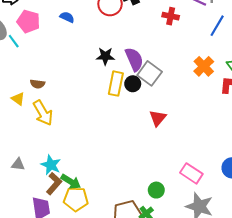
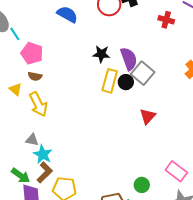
blue semicircle: (67, 17) -> (67, 14), size x1.5
pink pentagon: (28, 21) -> (32, 53), moved
gray triangle: (18, 164) -> (32, 140), moved
green arrow: (71, 182) -> (21, 176), moved

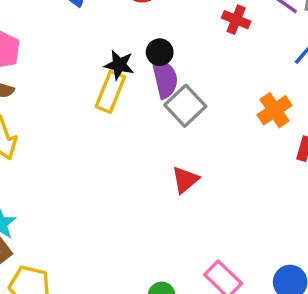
yellow rectangle: (110, 81) -> (110, 92), moved
black circle: (126, 82) -> (160, 52), moved

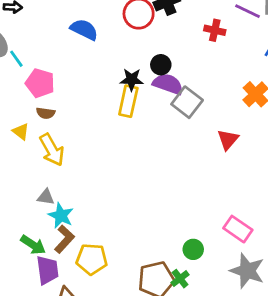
purple semicircle: (165, 78) -> (168, 84), turned -48
red triangle: (185, 180) -> (228, 140), moved

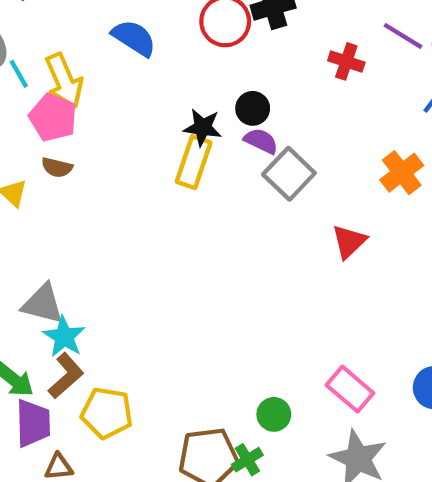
purple semicircle: (168, 84) -> (261, 141), size x0.7
yellow arrow: (52, 150) -> (64, 81), moved
gray triangle: (46, 197) -> (43, 304), size x1.5

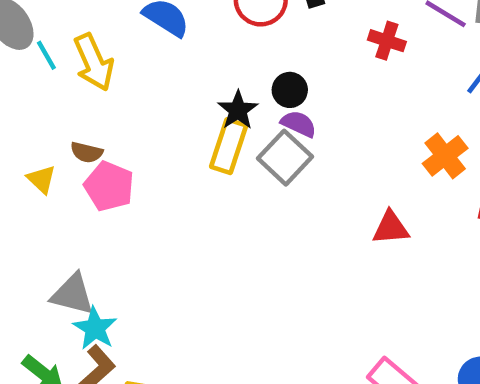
pink pentagon: (53, 117) -> (109, 186), moved
black star: (203, 127) -> (238, 110), turned 30
gray square: (289, 174) -> (285, 158), moved
red triangle: (349, 242) -> (391, 228), turned 39

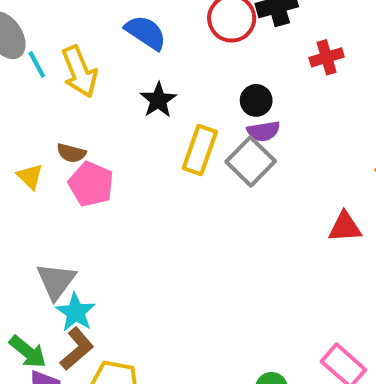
red cross: (387, 41) -> (327, 57), moved, turned -36
black star: (238, 110) -> (158, 100), moved
purple semicircle: (299, 124) -> (264, 131), turned 144
gray triangle: (73, 294) -> (56, 281), turned 51

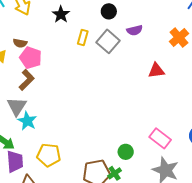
purple semicircle: (264, 131) -> (135, 30), moved
yellow rectangle: (200, 150) -> (83, 38), size x0.7
brown L-shape: (77, 349) -> (27, 80), moved

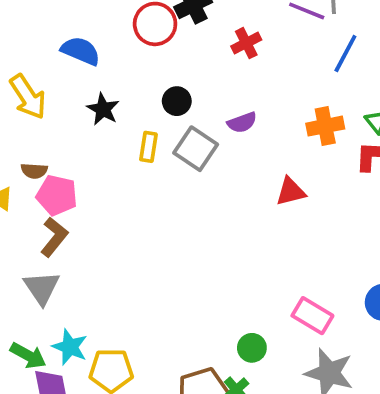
black circle: (109, 11) -> (177, 101), moved
orange cross: (179, 37) -> (325, 126), turned 36
cyan star: (27, 121) -> (70, 347), moved

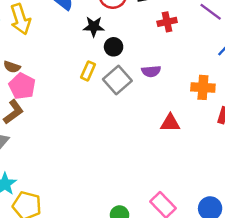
black star: (103, 109) -> (94, 27), moved, turned 30

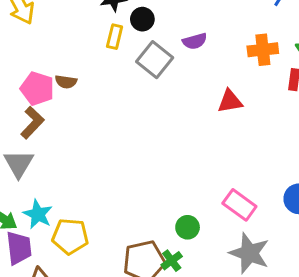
brown semicircle: (12, 67) -> (66, 82), moved
yellow rectangle: (88, 71) -> (115, 37), moved

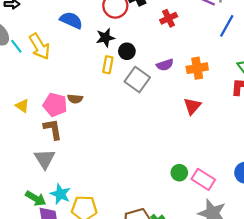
orange cross: (263, 50) -> (197, 68), moved
red triangle: (230, 101) -> (192, 106), turned -36
brown L-shape: (32, 123) -> (53, 129), turned -50
green circle: (188, 227) -> (179, 173), moved

